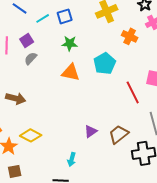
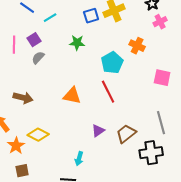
blue square: (65, 16) -> (91, 16), moved
orange cross: (130, 36) -> (137, 46), moved
orange triangle: (71, 72) -> (72, 96), moved
red line: (133, 92) -> (108, 92), moved

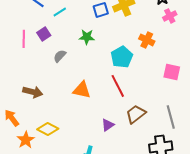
gray semicircle: (38, 58) -> (60, 56), moved
brown trapezoid: (126, 134) -> (136, 114), moved

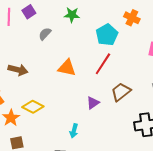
red line: (118, 86) -> (103, 64), turned 60

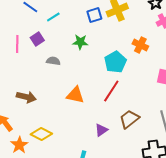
gray semicircle: (45, 34) -> (53, 61), turned 56

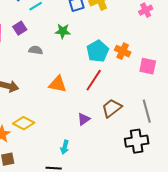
orange cross: (140, 45) -> (123, 51), moved

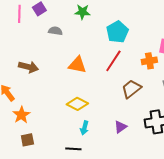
orange cross: (123, 51) -> (149, 61), moved, turned -35
purple triangle: (84, 119) -> (120, 127), moved
yellow diamond: (24, 123) -> (77, 104), moved

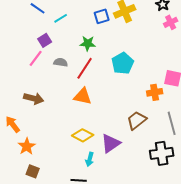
pink line: (19, 14) -> (36, 58), moved, turned 36
red line: (113, 61) -> (85, 68), moved
purple triangle: (120, 127) -> (111, 143), moved, size x1.5
brown square: (27, 140) -> (33, 171), turned 32

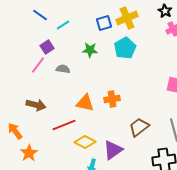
cyan pentagon: (123, 63) -> (125, 48), moved
red line: (85, 68) -> (64, 125), moved, turned 35
orange cross: (155, 92) -> (112, 99), moved

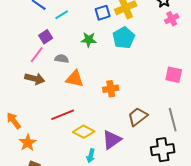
orange triangle: (85, 103) -> (75, 79), moved
brown arrow: (36, 105) -> (35, 79), moved

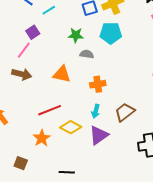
cyan pentagon: (124, 38) -> (111, 33), turned 30
gray semicircle: (62, 59) -> (87, 54), moved
orange star: (28, 143) -> (42, 138), moved
cyan arrow: (91, 156) -> (96, 111), moved

